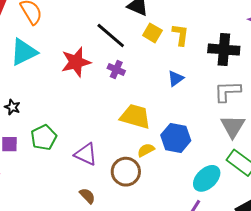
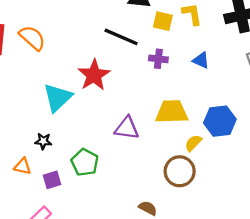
cyan triangle: (24, 52) -> (58, 98), moved
purple cross: (116, 69) -> (158, 59), moved
blue triangle: (176, 78) -> (201, 60), turned -42
purple triangle: (86, 154) -> (127, 128), moved

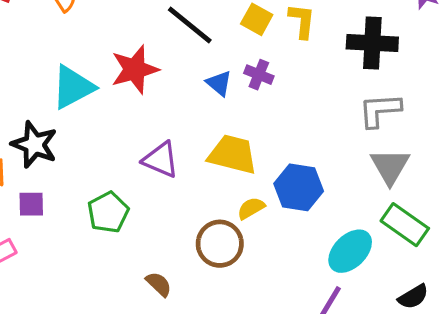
purple cross: (158, 59) -> (259, 75), moved
blue triangle: (201, 60) -> (219, 83), moved
black star: (43, 141) -> (34, 145), size x1.8
green pentagon: (85, 162) -> (108, 212), moved

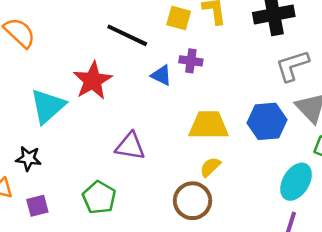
black star: (34, 145) -> (28, 158), size x0.7
yellow trapezoid: (233, 154) -> (209, 125), moved
blue hexagon: (299, 187) -> (267, 121), moved

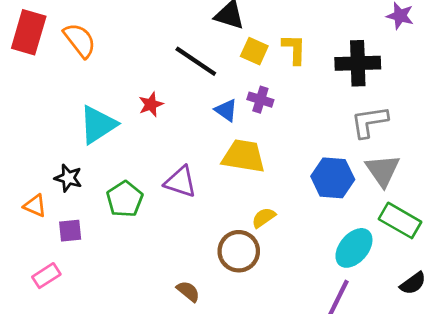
red star: (93, 81) -> (151, 104), size x0.6
yellow trapezoid: (209, 125) -> (244, 156), moved
green pentagon: (99, 197) -> (125, 199), moved

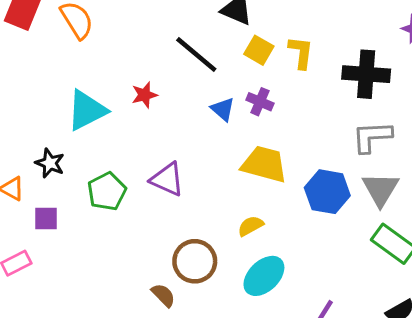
yellow trapezoid: (244, 156) -> (264, 164), moved
cyan ellipse: (354, 248) -> (264, 276), moved
brown circle: (239, 251) -> (195, 261), moved

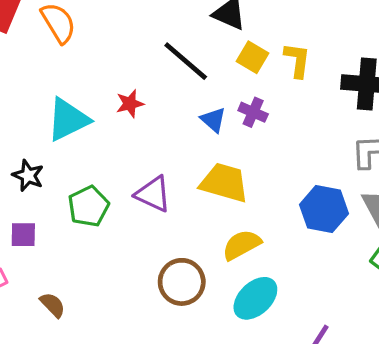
yellow trapezoid: (264, 164) -> (224, 183), moved
yellow semicircle: (251, 226) -> (242, 245), size x1.4
brown semicircle: (163, 295) -> (53, 305), moved

